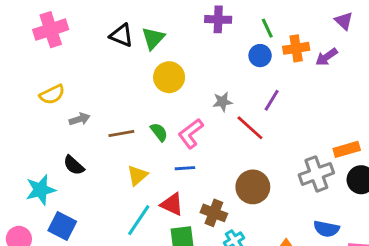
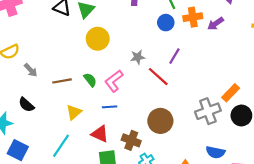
gray arrow: (80, 119) -> (31, 70), turned 64
orange rectangle: (347, 149) -> (231, 93), turned -30
cyan line: (139, 220) -> (61, 146), moved

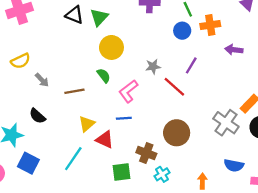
purple arrow: (215, 24) -> (234, 50), moved, turned 42
green semicircle: (90, 80) -> (104, 76), moved
gray cross: (208, 111) -> (226, 123), turned -35
red triangle: (100, 134) -> (105, 140), moved

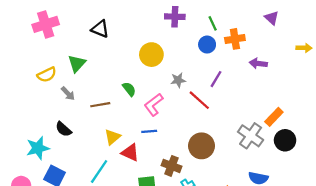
green triangle: (99, 17) -> (77, 63), moved
yellow circle: (111, 47) -> (151, 55), moved

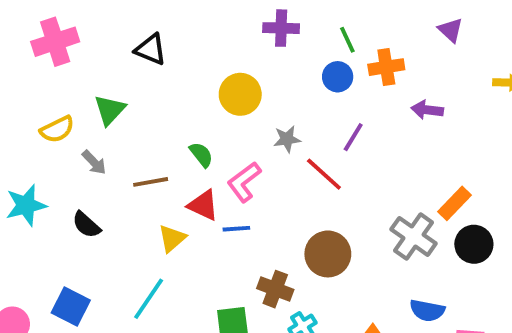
cyan star: (38, 148) -> (26, 205), moved
red triangle: (130, 153) -> (203, 205), moved

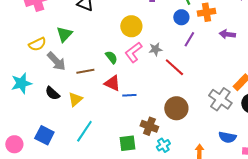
purple line: (353, 137) -> (189, 39), moved
gray arrow: (94, 162) -> (56, 61), size x1.5
pink L-shape: (244, 182) -> (133, 52), moved
yellow triangle: (172, 238) -> (75, 99), moved

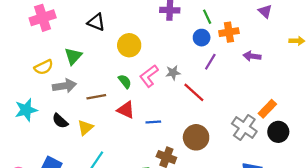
yellow circle: (131, 26) -> (129, 45), moved
gray arrow: (56, 61) -> (64, 86), turned -55
blue line: (129, 95) -> (153, 122), moved

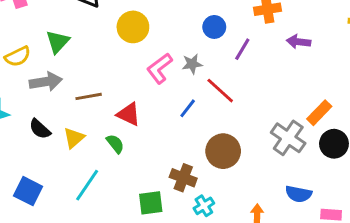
blue circle: (202, 38) -> (214, 27), moved
green semicircle: (125, 81) -> (115, 144), moved
blue line: (153, 122) -> (188, 108), moved, turned -48

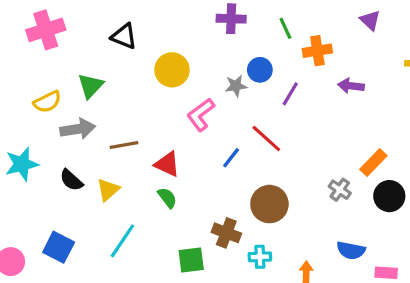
gray star: (192, 64) -> (236, 86), moved
gray cross: (288, 138) -> (340, 190), size x0.6
green semicircle: (115, 144) -> (167, 198), moved
cyan cross: (204, 206) -> (260, 257), moved, turned 30

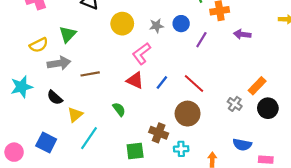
gray star: (236, 86) -> (156, 26), moved
red line: (266, 139) -> (194, 84), moved
red triangle: (167, 164) -> (135, 80), moved
yellow triangle: (108, 190) -> (75, 115), moved

